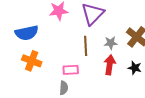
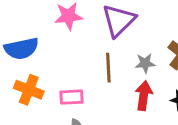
pink rectangle: (71, 70) -> (71, 97), moved

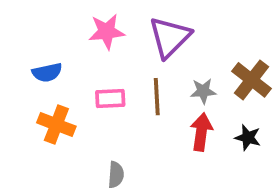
blue semicircle: (21, 48) -> (47, 72), size x0.7
pink rectangle: (71, 97) -> (110, 99), moved

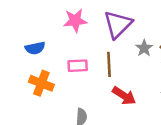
gray star: (203, 91) -> (144, 48), moved, turned -30
red arrow: (201, 132) -> (124, 96), moved, turned 115

